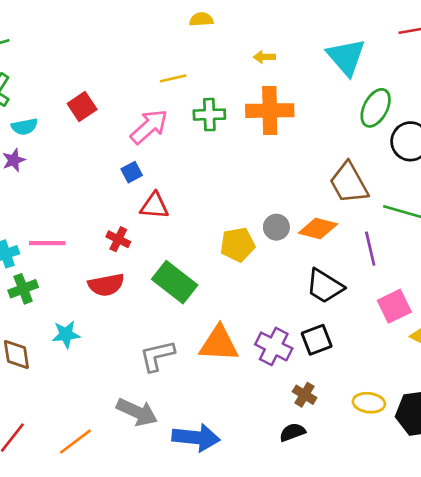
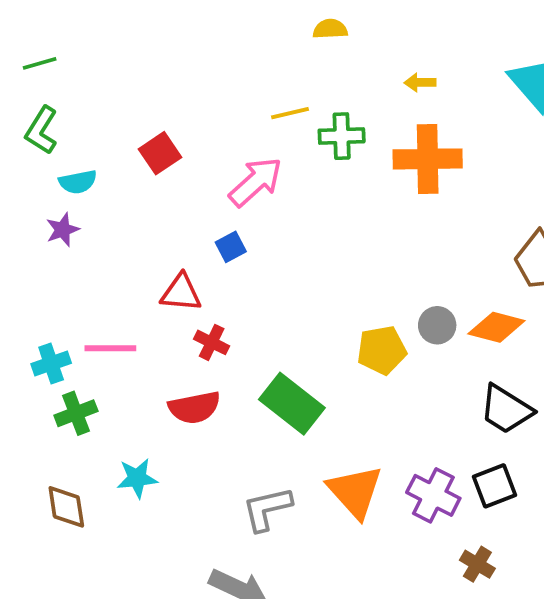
green cross: (209, 115) -> (342, 136), moved
red triangle: (154, 206) -> (181, 293), moved
orange triangle: (219, 344) -> (355, 492), turned 45

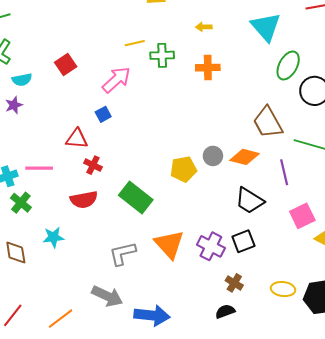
orange cross: (428, 159) -> (208, 68), size x0.7
green cross: (76, 413) -> (21, 203), turned -30

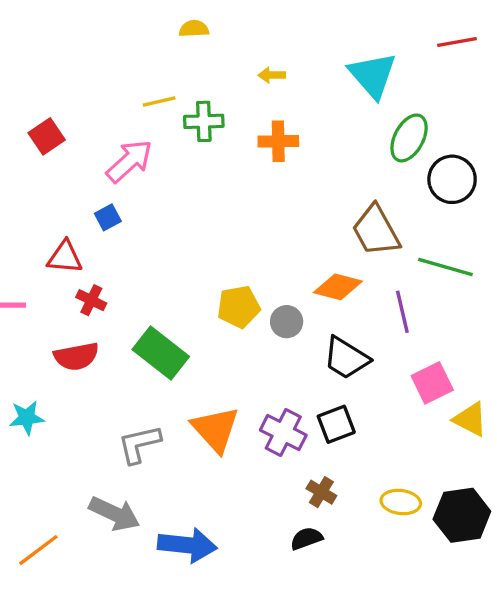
gray circle: (213, 156) -> (287, 322), moved

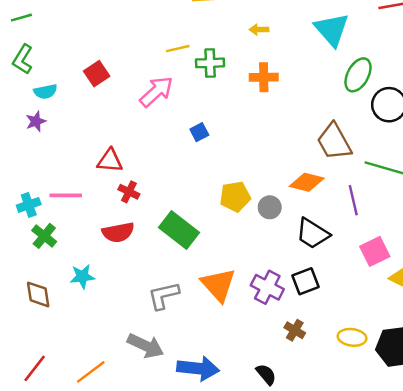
blue square: (108, 217) -> (199, 132), moved
black semicircle: (306, 538) -> (266, 374), moved, turned 70

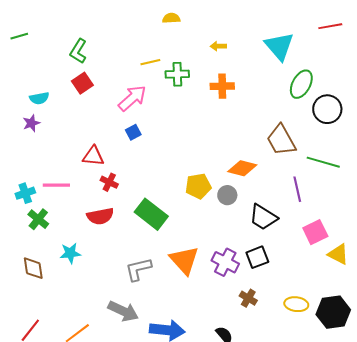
green L-shape: (23, 59) -> (78, 51), moved
blue square: (199, 132) -> (133, 132), moved
orange diamond: (307, 182) -> (242, 168), moved

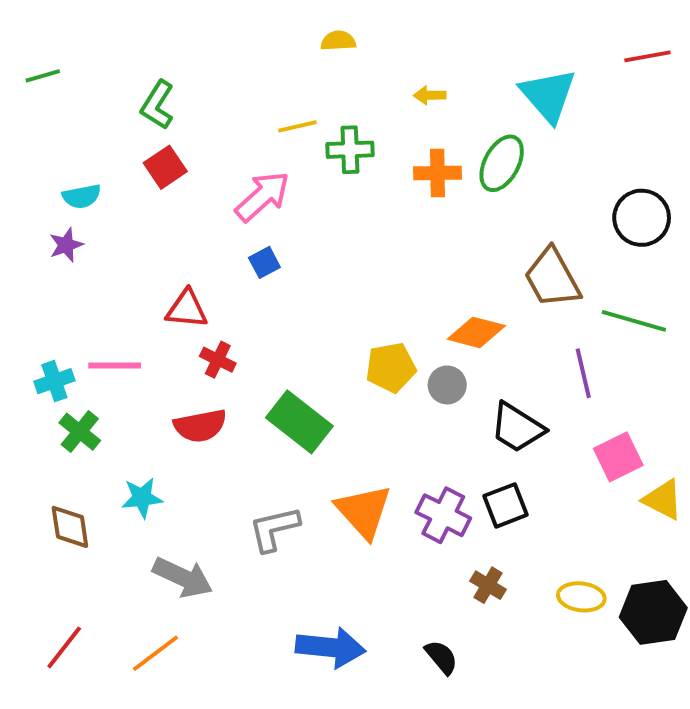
green ellipse: (301, 84) -> (502, 163), moved
gray arrow: (123, 311) -> (183, 577), moved

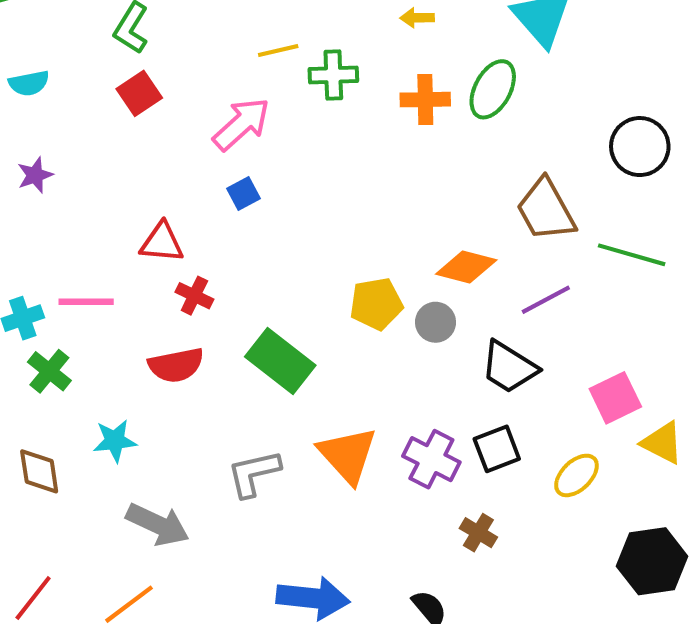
cyan semicircle: (82, 196) -> (29, 83), moved
purple line: (583, 373) -> (546, 300), moved, turned 75
yellow ellipse: (581, 597) -> (576, 475), moved, turned -51

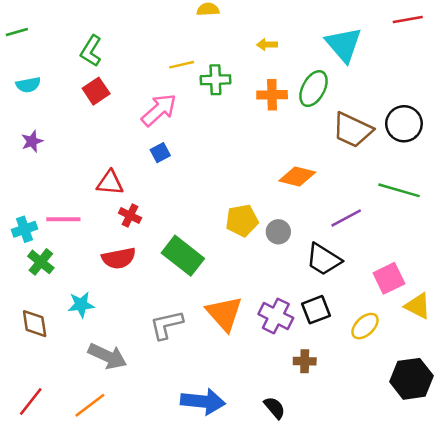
brown trapezoid: (546, 210) -> (352, 130), moved, turned -36
orange diamond: (466, 267) -> (297, 177), moved
brown cross: (478, 533) -> (305, 361), turned -30

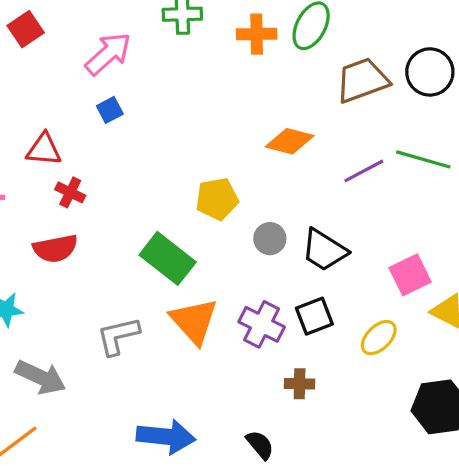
brown trapezoid: (352, 130) -> (362, 80), turned 135
purple line: (346, 218) -> (364, 171), moved
gray circle: (278, 232) -> (270, 239), moved
green rectangle: (183, 256) -> (168, 258), moved

